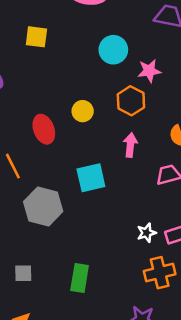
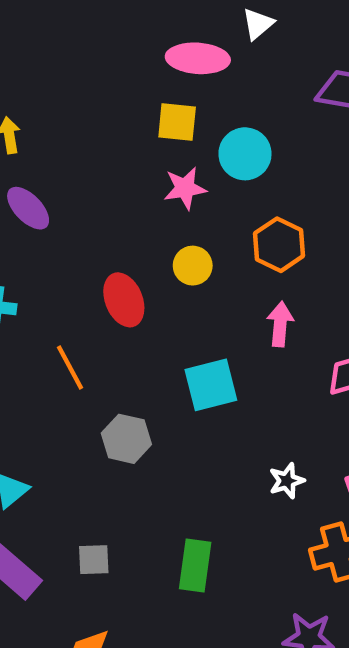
yellow square: (36, 37) -> (177, 122), moved
pink star: (149, 71) -> (185, 188), moved
gray hexagon: (43, 207) -> (126, 439), size x0.7
white star: (146, 233) -> (287, 481), moved

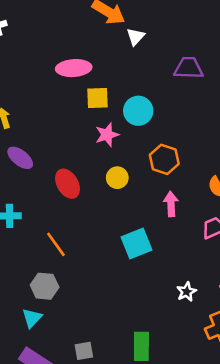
pink ellipse: (198, 58) -> (74, 68), moved
red ellipse: (124, 300) -> (68, 184), moved
gray hexagon: (126, 439) -> (45, 286), moved

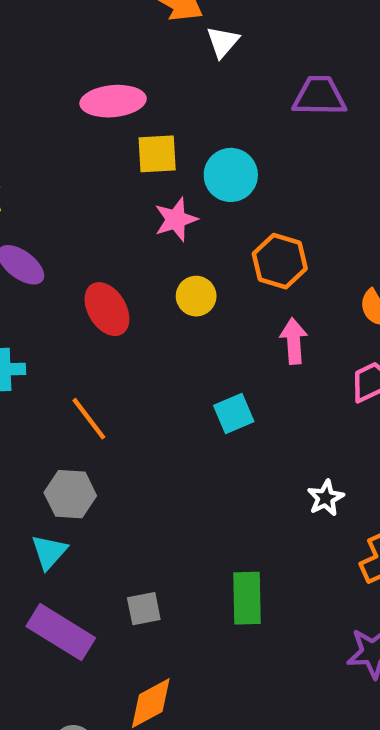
cyan square: (137, 243) -> (234, 413), size x0.7

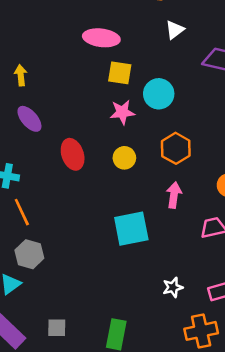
white triangle: (223, 42) -> (175, 30), moved
cyan square: (234, 413) -> (131, 229), size x1.6
orange line: (89, 419) -> (22, 212), moved

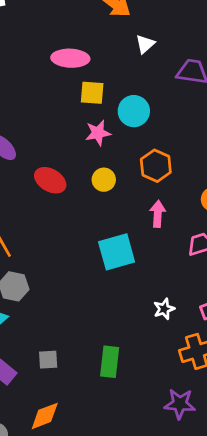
red ellipse: (73, 154) -> (50, 180), turned -36

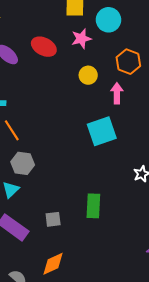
red ellipse: (50, 180) -> (44, 47), moved
pink arrow: (158, 214) -> (117, 93), moved
green rectangle: (110, 362) -> (93, 206), moved

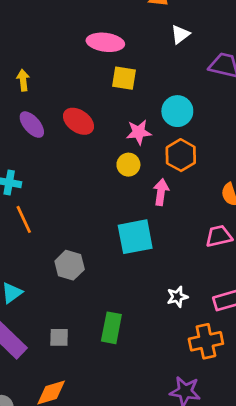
cyan circle: (108, 20) -> (177, 111), moved
pink star: (81, 39) -> (139, 132), moved
gray hexagon: (23, 163) -> (70, 265), moved

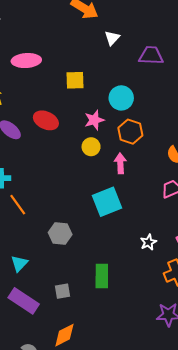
pink ellipse: (105, 42) -> (26, 61), moved

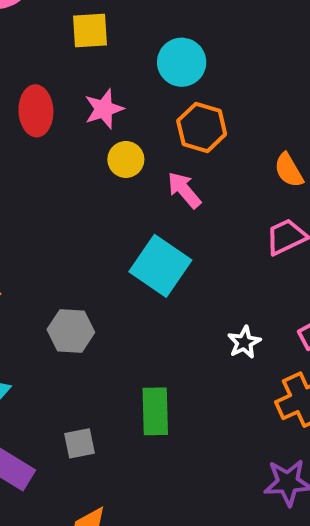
red ellipse: (46, 120) -> (36, 111), turned 65
pink star: (94, 120) -> (104, 109), moved
pink arrow: (120, 163) -> (184, 190), turned -36
cyan square: (107, 202) -> (160, 266), turned -32

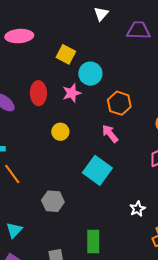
yellow square: (90, 30) -> (66, 54), turned 30
cyan circle: (182, 62) -> (90, 74), moved
yellow circle: (126, 159) -> (60, 132), moved

